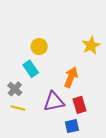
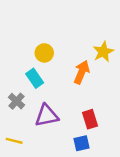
orange arrow: (71, 77) -> (82, 72), moved
purple triangle: (54, 102) -> (47, 116), moved
yellow line: (18, 108) -> (14, 141), moved

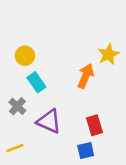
yellow circle: (44, 53) -> (25, 56), moved
purple triangle: (47, 116) -> (49, 121), turned 35
yellow line: (14, 141) -> (15, 148), turned -35

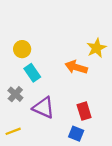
orange arrow: (86, 76) -> (76, 67), turned -95
blue square: (86, 151) -> (76, 134), turned 35

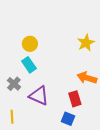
yellow circle: (22, 49) -> (30, 44), moved
orange arrow: (76, 67) -> (87, 78), moved
yellow line: (13, 131) -> (12, 117), turned -72

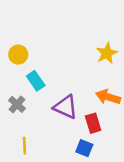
yellow circle: (30, 44) -> (18, 55), moved
purple triangle: (39, 96) -> (66, 107), moved
yellow line: (12, 117) -> (24, 146), moved

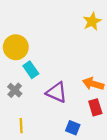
yellow star: (107, 53) -> (92, 21), moved
yellow circle: (18, 55) -> (16, 47), size x1.5
red rectangle: (93, 123) -> (95, 107), moved

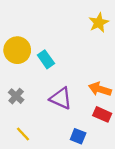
cyan rectangle: (31, 70) -> (46, 59), moved
red rectangle: (95, 107) -> (102, 114), turned -49
yellow line: (21, 126) -> (23, 134), turned -40

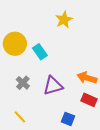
yellow star: (99, 23) -> (64, 20), moved
gray cross: (16, 96) -> (23, 83), moved
purple triangle: (61, 98) -> (53, 86), turned -40

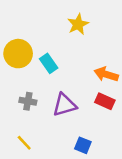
orange arrow: (87, 78) -> (106, 74), moved
gray cross: (23, 83) -> (28, 101), turned -32
red rectangle: (89, 100) -> (105, 101), moved

